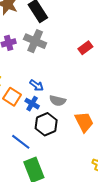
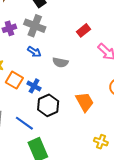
blue arrow: (37, 85) -> (34, 52), moved
gray semicircle: (58, 101) -> (60, 62), moved

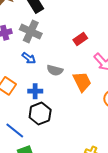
blue cross: (34, 86) -> (35, 91), moved, turned -32
orange trapezoid: (85, 102) -> (82, 82), moved

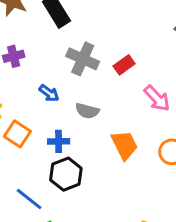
gray cross: (31, 32) -> (83, 59), moved
orange trapezoid: (82, 82) -> (124, 145), moved

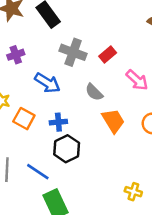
blue arrow: (49, 93) -> (47, 83), size x1.5
gray semicircle: (87, 111) -> (94, 92), moved, turned 36

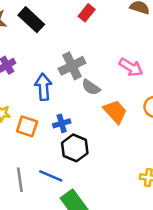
gray cross: (73, 52) -> (72, 66), moved, turned -35
red rectangle: (108, 55) -> (87, 13), moved
blue arrow: (47, 83) -> (43, 87), turned -115

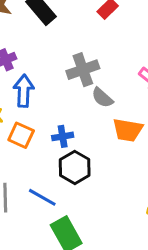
blue arrow: (43, 87) -> (24, 91), moved
orange trapezoid: (115, 112) -> (128, 130), turned 135

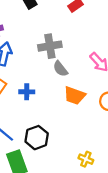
black hexagon: (75, 167) -> (37, 138), moved

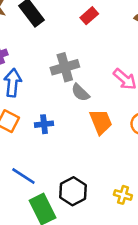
orange trapezoid: (75, 95) -> (101, 122), turned -125
black hexagon: (37, 138) -> (73, 191), moved

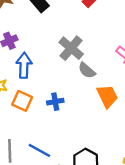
gray cross: (65, 67) -> (71, 48), turned -30

